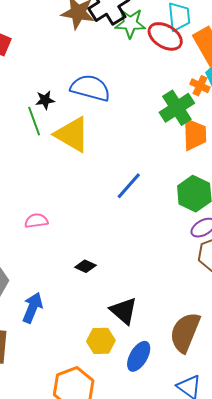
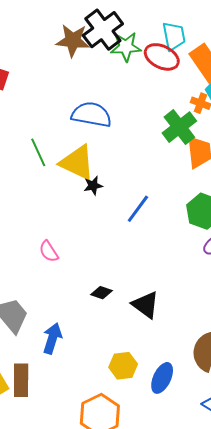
black star: (45, 100) -> (93, 186), moved
pink semicircle: (36, 221) -> (49, 251), turned -110
black triangle: (124, 311) -> (145, 305), moved

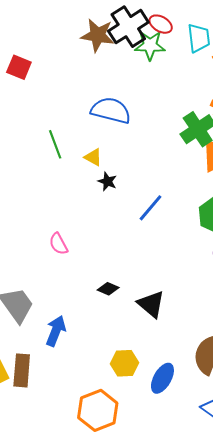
red ellipse: (162, 57) -> (161, 24), moved, size x0.7
yellow triangle: (77, 163) -> (93, 157), size x0.5
black star: (93, 186) -> (107, 181), turned 30

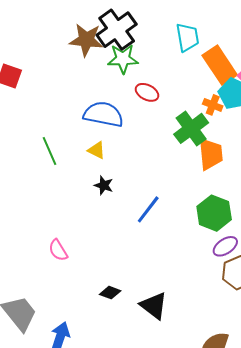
red ellipse: (161, 24) -> (147, 92), moved
green star: (150, 45) -> (123, 59), moved
yellow triangle: (93, 157) -> (97, 150), moved

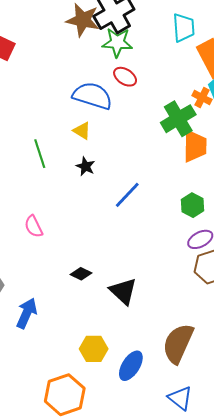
red ellipse: (147, 92) -> (125, 77), moved
green line: (50, 151) -> (40, 154), moved
green hexagon: (214, 213) -> (192, 205), size x0.7

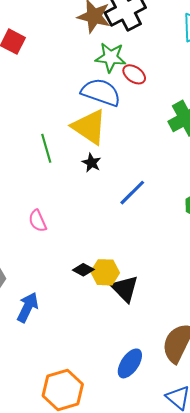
green star: (117, 42) -> (111, 57), moved
yellow triangle: (82, 131) -> (89, 127), size x2.0
yellow hexagon: (94, 349) -> (105, 272), moved

